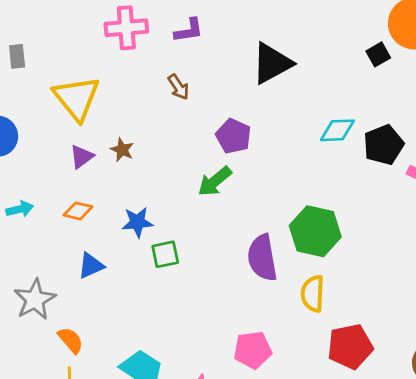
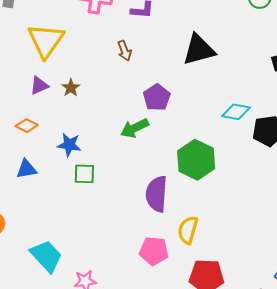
green hexagon: (315, 231) -> (196, 160), moved
pink pentagon: (253, 350) -> (154, 251), moved

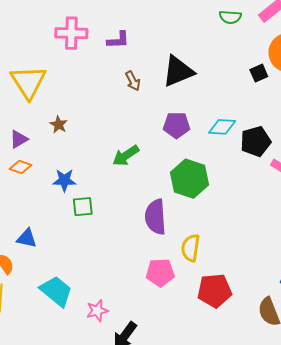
brown arrow: (124, 51) -> (133, 81), moved
purple triangle: (39, 86) -> (19, 139), moved
purple pentagon: (157, 97) -> (177, 125), moved, turned -30
blue triangle: (26, 169) -> (27, 238), moved, turned 30

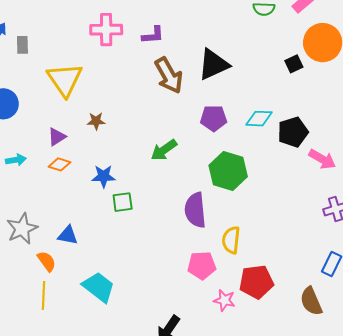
brown arrow: (133, 81) -> (169, 75), size x1.8
brown star: (59, 125) -> (96, 121), turned -30
pink star: (97, 311) -> (224, 300), moved, turned 30

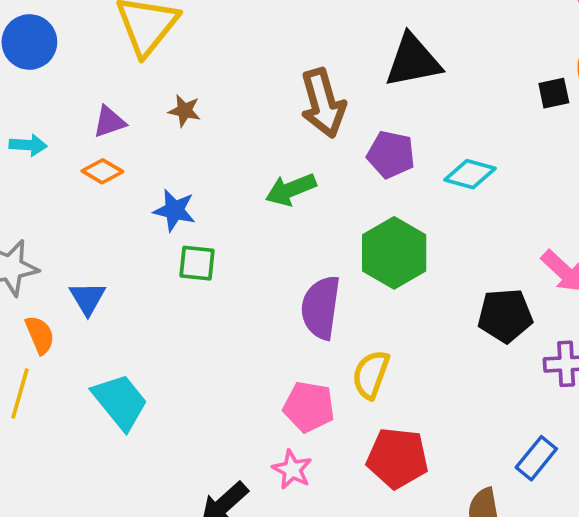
brown arrow: (169, 75) -> (323, 103), moved
black pentagon: (293, 132) -> (505, 316), moved
blue triangle: (68, 235) -> (88, 298), turned 35
pink star: (224, 300) -> (292, 470), moved

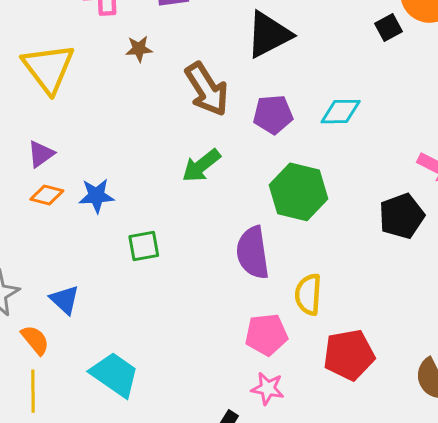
brown star: (184, 111) -> (139, 49), moved
blue star: (174, 210) -> (96, 196), moved

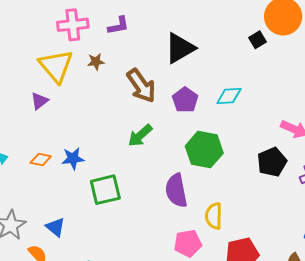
yellow triangle: (48, 68) -> (56, 66), moved
purple pentagon: (273, 114) -> (185, 100), turned -30
purple triangle: (41, 154) -> (39, 101), moved
green square: (144, 246) -> (105, 190), size x1.5

